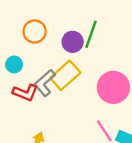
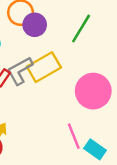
purple circle: (73, 42) -> (35, 25), moved

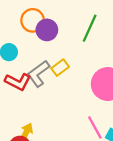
yellow rectangle: (44, 67) -> (60, 68), size x0.6

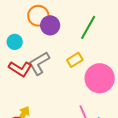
yellow rectangle: (60, 68) -> (75, 60), moved

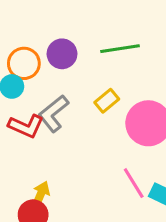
orange circle: (38, 16) -> (24, 63), moved
green line: (88, 27) -> (120, 49), turned 60

